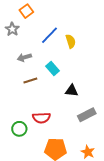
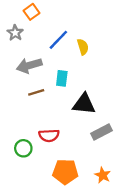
gray arrow: (24, 57) -> (29, 65), size x1.5
cyan rectangle: (53, 68) -> (62, 78), turned 48
black triangle: (72, 91) -> (84, 104), size x1.5

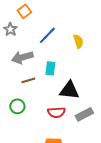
yellow semicircle: (83, 47) -> (78, 41), moved
red semicircle: (49, 135) -> (56, 112), moved
green circle: (23, 148) -> (17, 106), moved

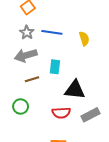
gray star: (10, 29) -> (27, 32), moved
blue line: (47, 35) -> (52, 32), turned 54

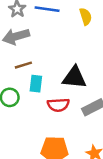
cyan rectangle: (55, 67) -> (36, 84), moved

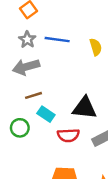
cyan rectangle: (36, 84) -> (46, 114), turned -63

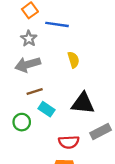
blue line: (57, 40) -> (57, 24), moved
yellow semicircle: (96, 47) -> (73, 60), moved
red semicircle: (68, 135) -> (69, 142), moved

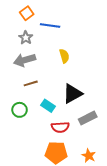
black triangle: (83, 103) -> (72, 94), turned -35
cyan rectangle: (46, 109) -> (48, 106), moved

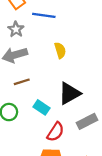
red semicircle: (60, 127) -> (56, 132), turned -54

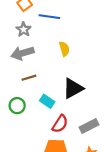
gray rectangle: (87, 121) -> (89, 126), moved

